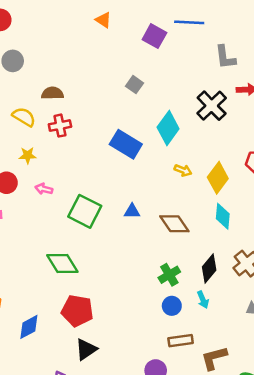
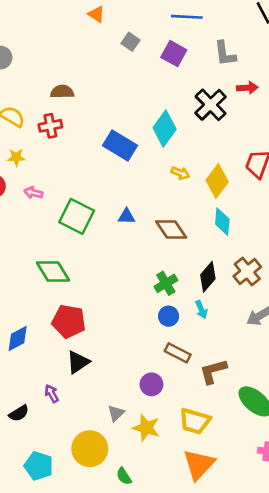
purple square: (154, 36) -> (174, 54), moved
gray square: (135, 85) -> (130, 42), moved
brown semicircle: (52, 93) -> (62, 92), moved
brown rectangle: (181, 341) -> (178, 353), turned 35

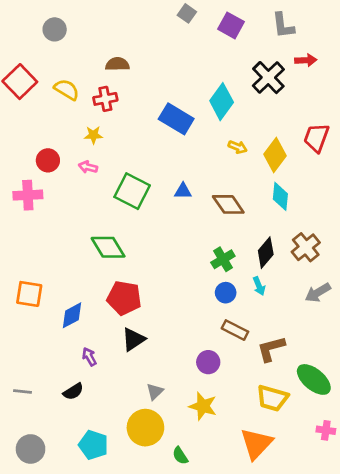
yellow star: (16, 157) -> (93, 135), moved
purple arrow: (52, 394) -> (89, 357), moved
gray triangle: (116, 413) -> (155, 392), moved
yellow trapezoid: (195, 421) -> (272, 398), moved

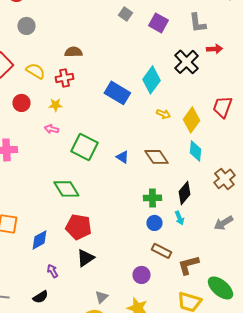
red circle: (48, 160) -> (21, 103), moved
blue triangle: (183, 191) -> (122, 157), moved, turned 32
brown cross: (306, 247) -> (224, 179), moved
green cross: (223, 259) -> (152, 198), turned 30

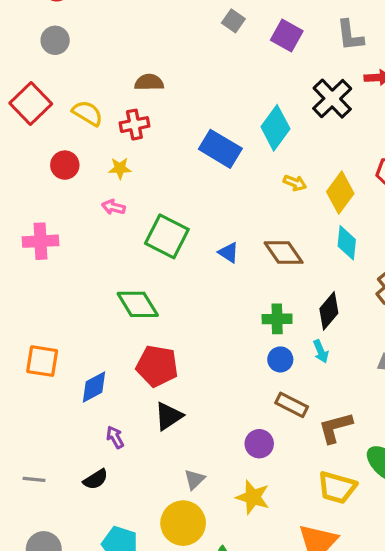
gray circle: (26, 26) -> (55, 40), moved

